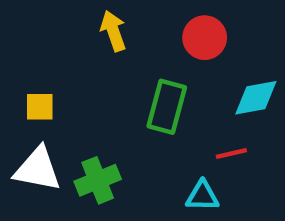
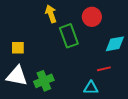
green rectangle: (167, 107) -> (69, 36), moved, turned -35

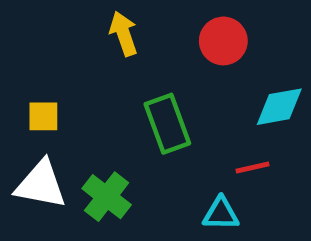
green rectangle: (69, 36) -> (167, 124), moved
green cross: (44, 81) -> (107, 197), turned -30

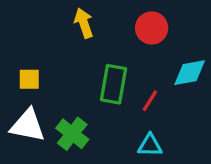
green rectangle: (167, 124) -> (114, 84), turned 30
red line: (253, 167) -> (150, 101), moved, turned -45

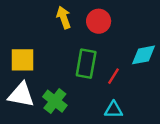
red circle: (152, 28) -> (99, 21), moved
yellow square: (29, 79) -> (22, 60), size x1.5

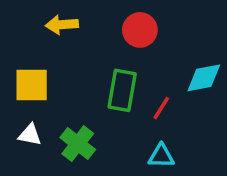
yellow arrow: (64, 17) -> (62, 25), moved, turned -75
white triangle: (21, 95) -> (30, 135), size x0.6

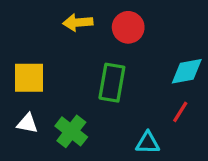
yellow arrow: (62, 25) -> (78, 22), moved
red line: (161, 108) -> (180, 112), moved

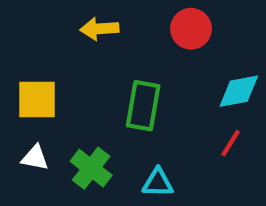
red circle: (128, 27) -> (191, 29), moved
cyan triangle: (148, 143) -> (158, 183), moved

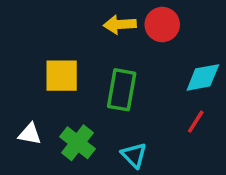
yellow arrow: (99, 29) -> (120, 25), moved
yellow square: (37, 99) -> (62, 76), moved
cyan triangle: (158, 183) -> (134, 155), turned 44

